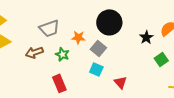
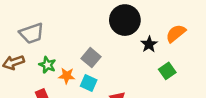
black circle: (109, 22) -> (125, 20), moved
orange star: (78, 37) -> (67, 76), moved

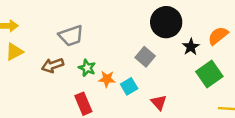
gray square: (91, 58) -> (145, 57), moved
green square: (167, 71) -> (209, 74), size x1.5
cyan square: (89, 83) -> (129, 86), turned 35

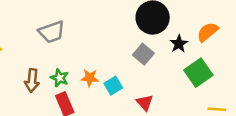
gray square: (145, 57) -> (143, 54), moved
brown arrow: (53, 65) -> (32, 80), moved, turned -65
green star: (87, 68) -> (60, 78), moved

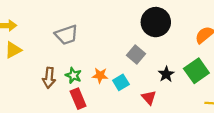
black star: (179, 44) -> (166, 74), moved
gray square: (143, 54) -> (136, 55), moved

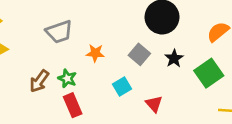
black star: (166, 74) -> (174, 58), moved
orange star: (100, 75) -> (95, 53), moved
brown arrow: (49, 78) -> (39, 81), turned 30

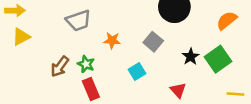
black star: (174, 58) -> (191, 57), moved
red triangle: (154, 104) -> (178, 90), moved

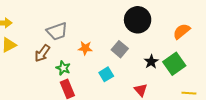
brown arrow: (60, 67) -> (42, 53), moved

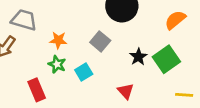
gray trapezoid: (57, 31) -> (24, 20), turned -145
green star: (63, 68) -> (57, 64), moved

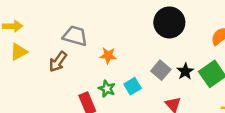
gray square: (100, 41) -> (161, 70), moved
green star: (57, 64) -> (107, 89), moved

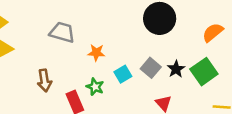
brown arrow: (58, 62) -> (44, 80), moved, turned -45
cyan square: (133, 86) -> (123, 74), moved

